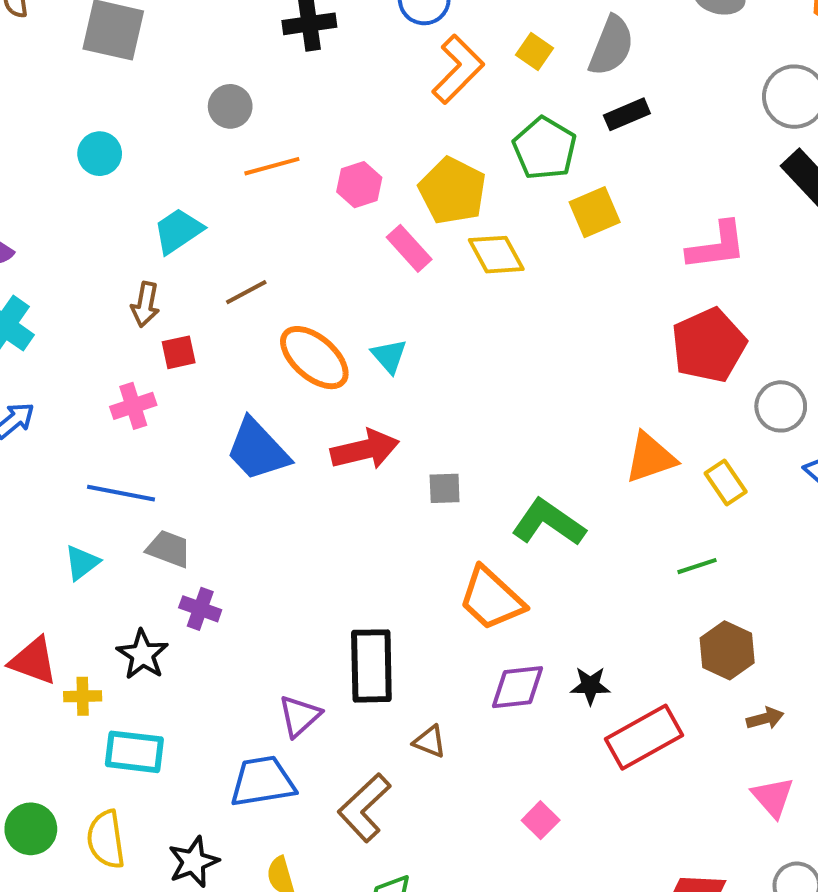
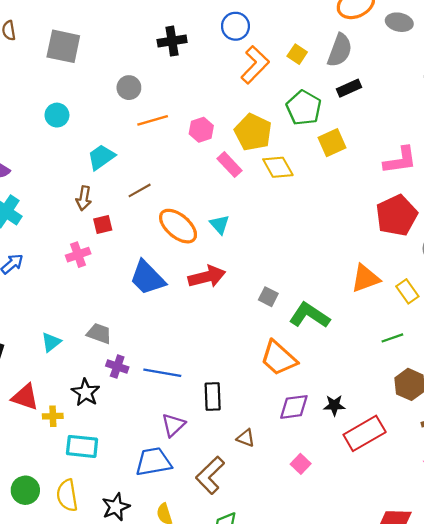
gray square: (445, 488) -> (268, 297), moved, turned 30
blue line: (121, 493) -> (162, 373), moved
black rectangle: (371, 666) -> (213, 397), size x0.7
pink square: (541, 820) -> (301, 464), moved

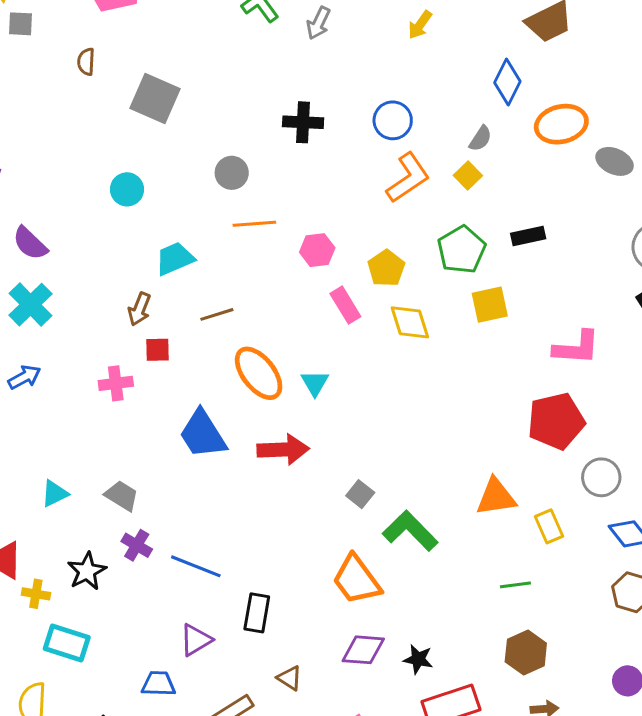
gray semicircle: (340, 50) -> (480, 139), moved, size x0.6
yellow pentagon: (253, 132) -> (386, 268), size x0.7
blue trapezoid: (153, 462) -> (158, 684), size x0.7

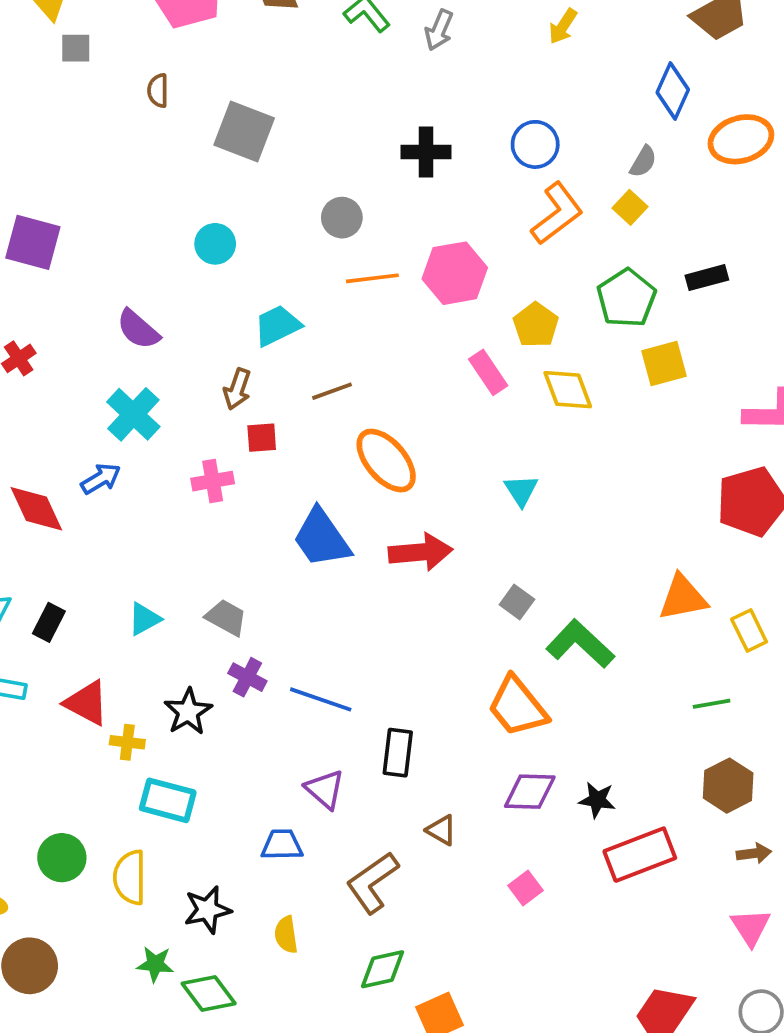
purple semicircle: (30, 243) -> (138, 329), moved
pink hexagon: (317, 250) -> (455, 273), moved, size x1.5
cyan cross: (31, 305) -> (133, 414), moved
cyan triangle: (315, 383) -> (521, 490), moved
purple triangle: (196, 640) -> (325, 789), turned -45

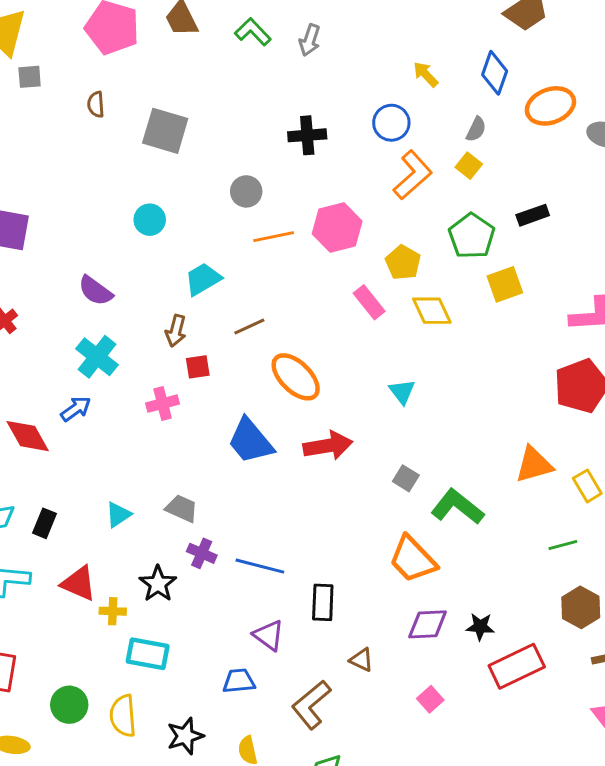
yellow arrow: (563, 26) -> (426, 74), moved, turned 108

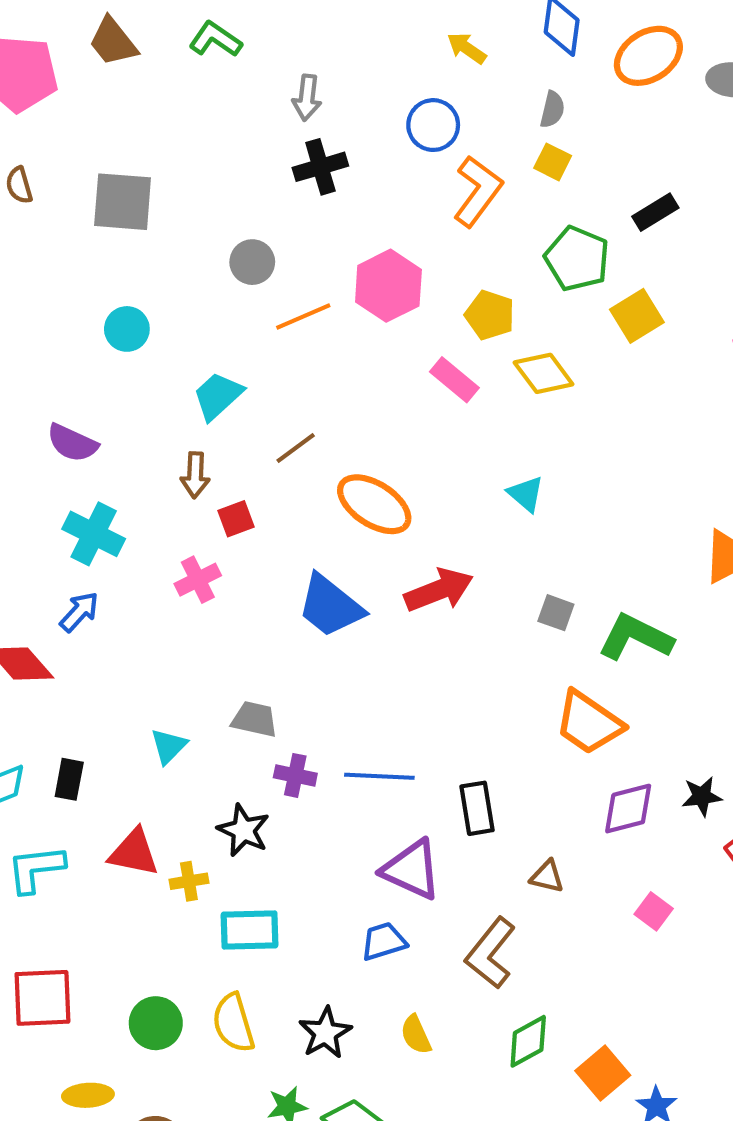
gray arrow: (310, 40) -> (307, 98), moved
purple triangle: (269, 635) -> (412, 870), size x1.4

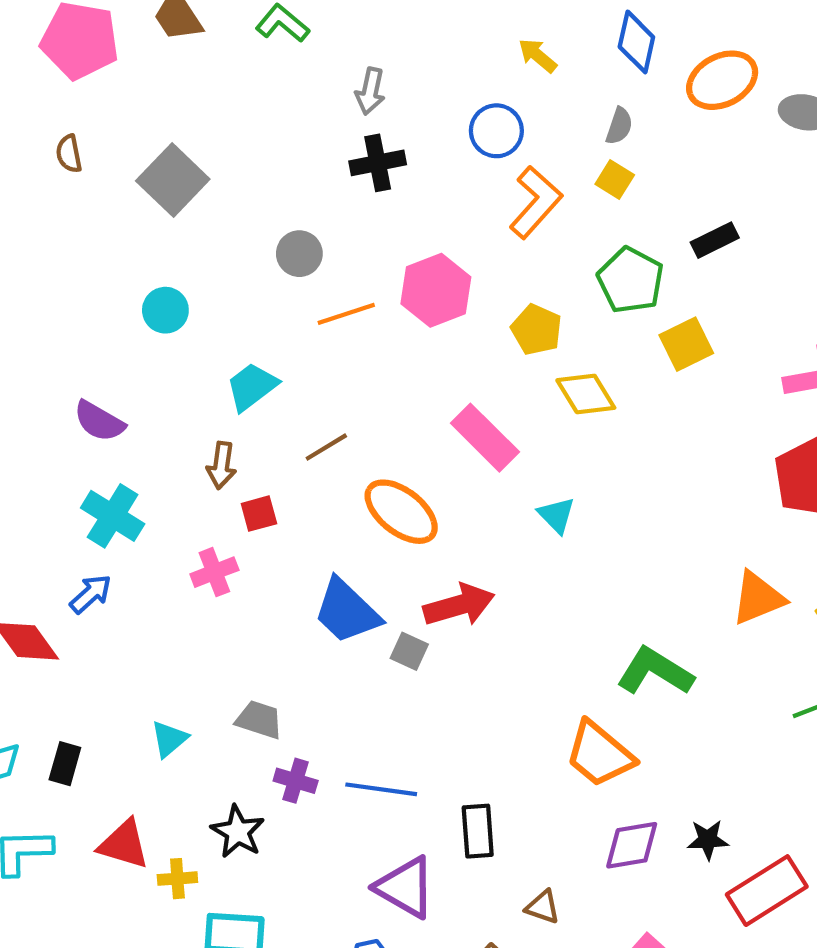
gray square: (123, 202) -> (173, 180), turned 34
pink rectangle: (454, 380) -> (485, 438), moved, size x1.4
gray square: (556, 613) -> (409, 651), moved

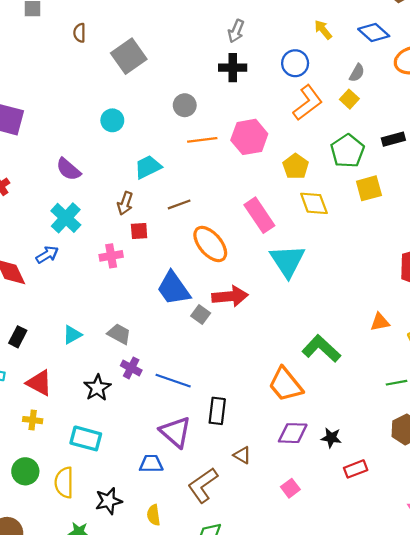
blue diamond: (636, 42) -> (374, 33), turned -72
cyan triangle: (556, 515) -> (287, 261), size x1.8
orange triangle: (758, 598) -> (380, 322), size x0.7
yellow cross: (177, 879) -> (33, 420), moved
red rectangle: (767, 891) -> (356, 469), size x0.6

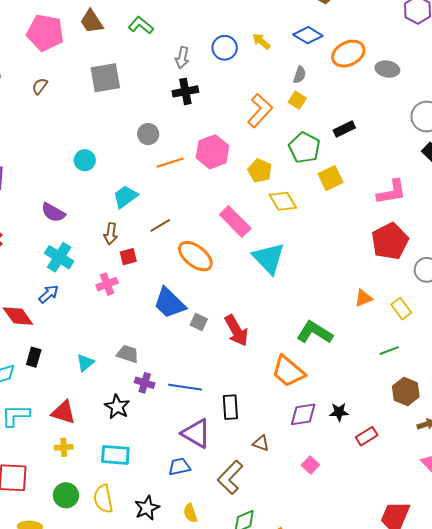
brown semicircle: (79, 33) -> (40, 86), turned 48
gray square: (129, 56) -> (105, 78), moved, turned 36
blue circle: (295, 63) -> (225, 48), moved
red arrow: (230, 296) -> (236, 331), moved, turned 76
black rectangle: (18, 337) -> (34, 357), moved

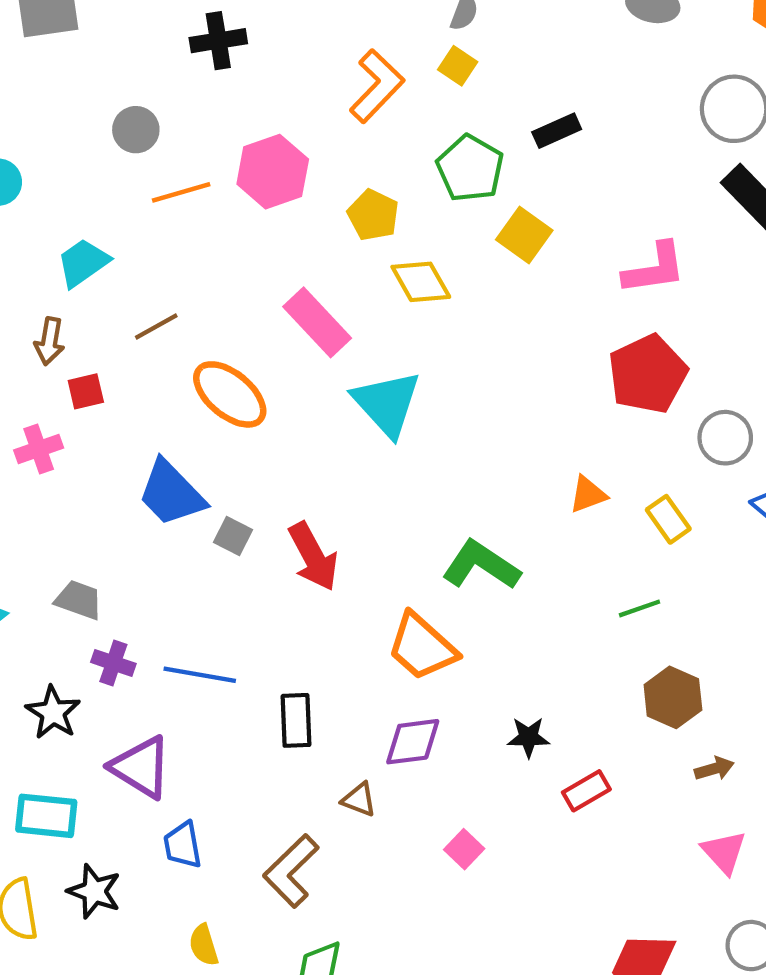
yellow square: (330, 178) -> (524, 235), turned -30
purple diamond: (303, 414) -> (413, 742), moved
purple triangle: (196, 433) -> (141, 767), moved
blue trapezoid: (179, 467) -> (183, 845), turned -90
black star: (147, 508) -> (94, 891), moved, turned -30

